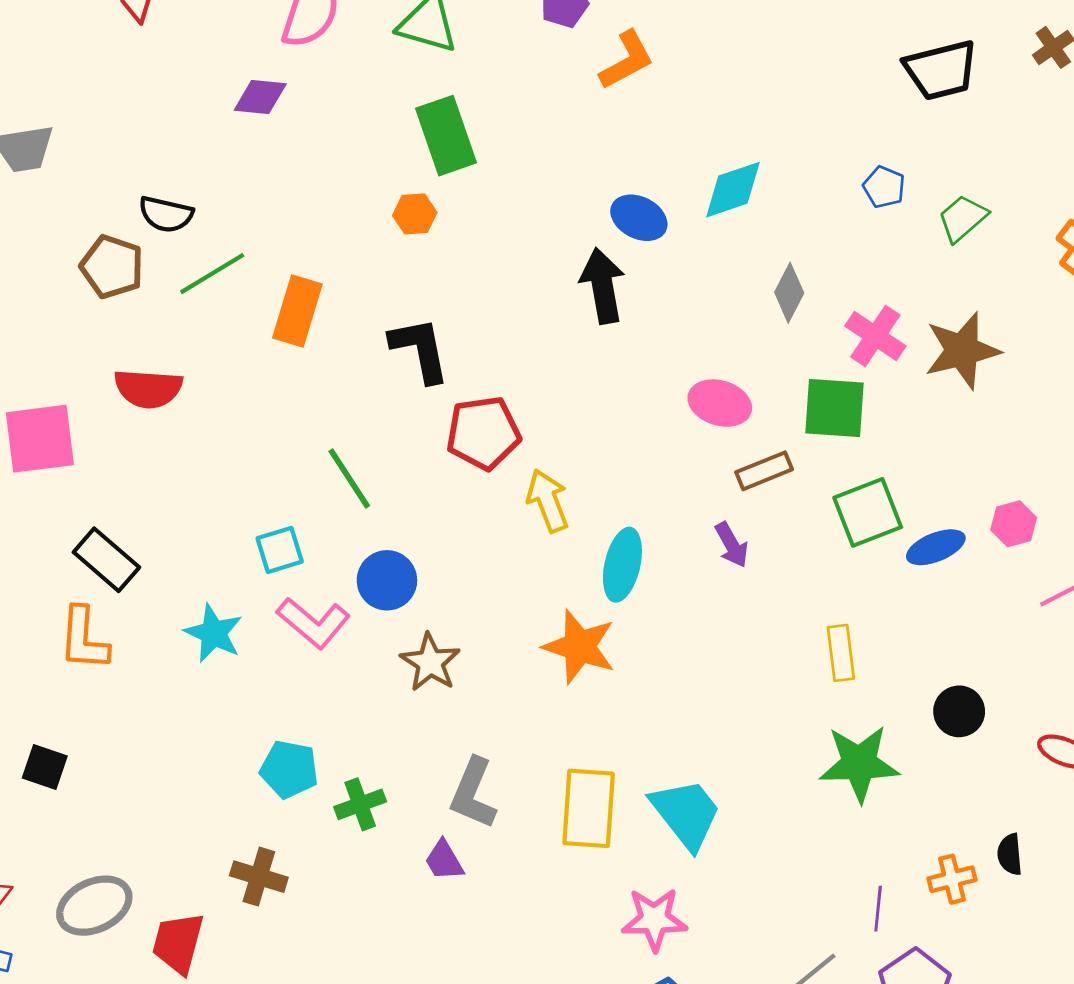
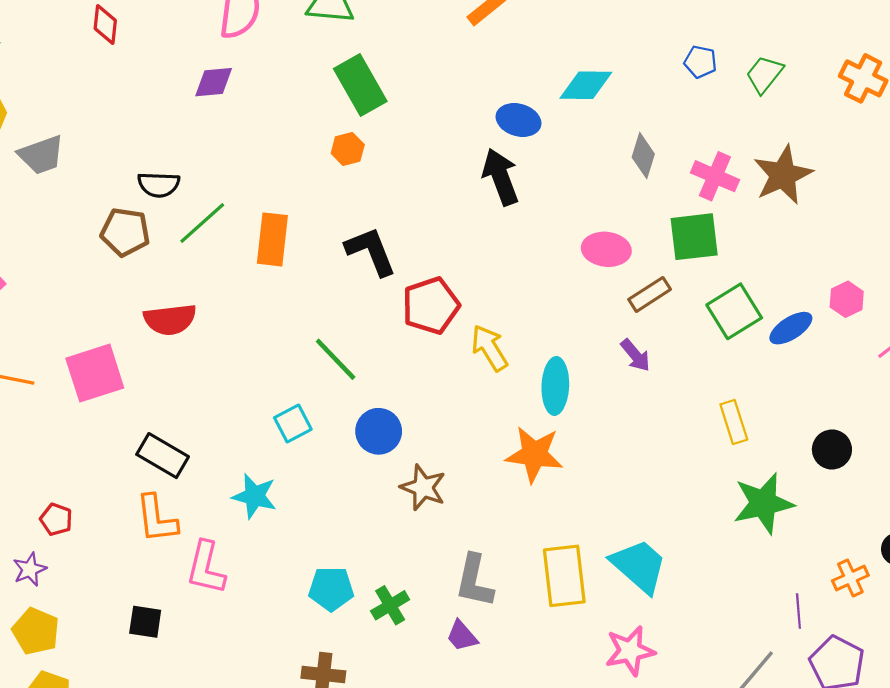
cyan diamond: (733, 190) -> (586, 85), turned 30
pink L-shape: (314, 623) -> (206, 568), moved, turned 74

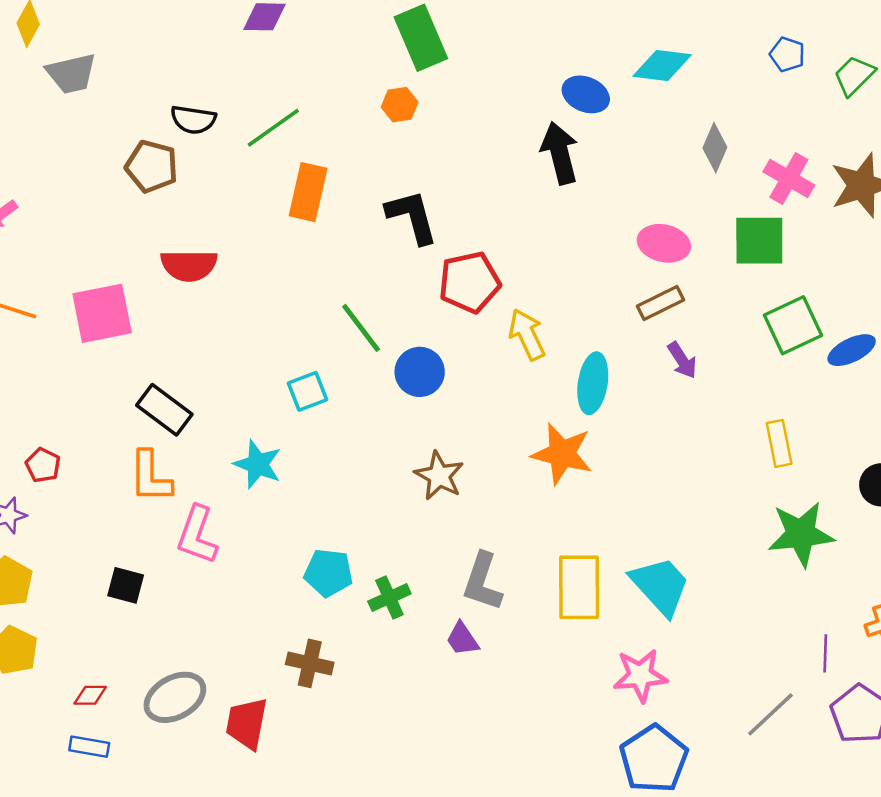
green line: (202, 223) -> (273, 128), moved
brown rectangle: (650, 294) -> (660, 303), moved
blue circle: (379, 431) -> (420, 372), moved

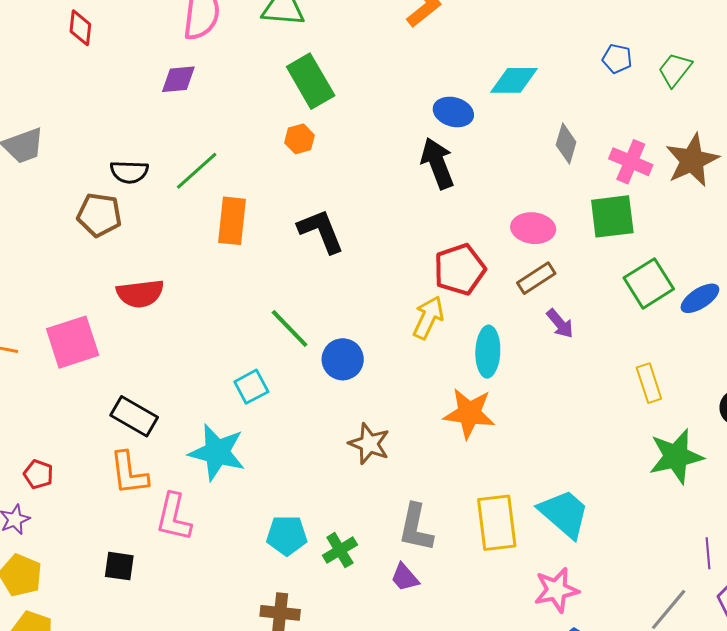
red pentagon: (469, 282) -> (460, 269), moved
yellow arrow: (527, 335) -> (428, 318), turned 57
cyan star: (258, 464) -> (217, 452), size x1.4

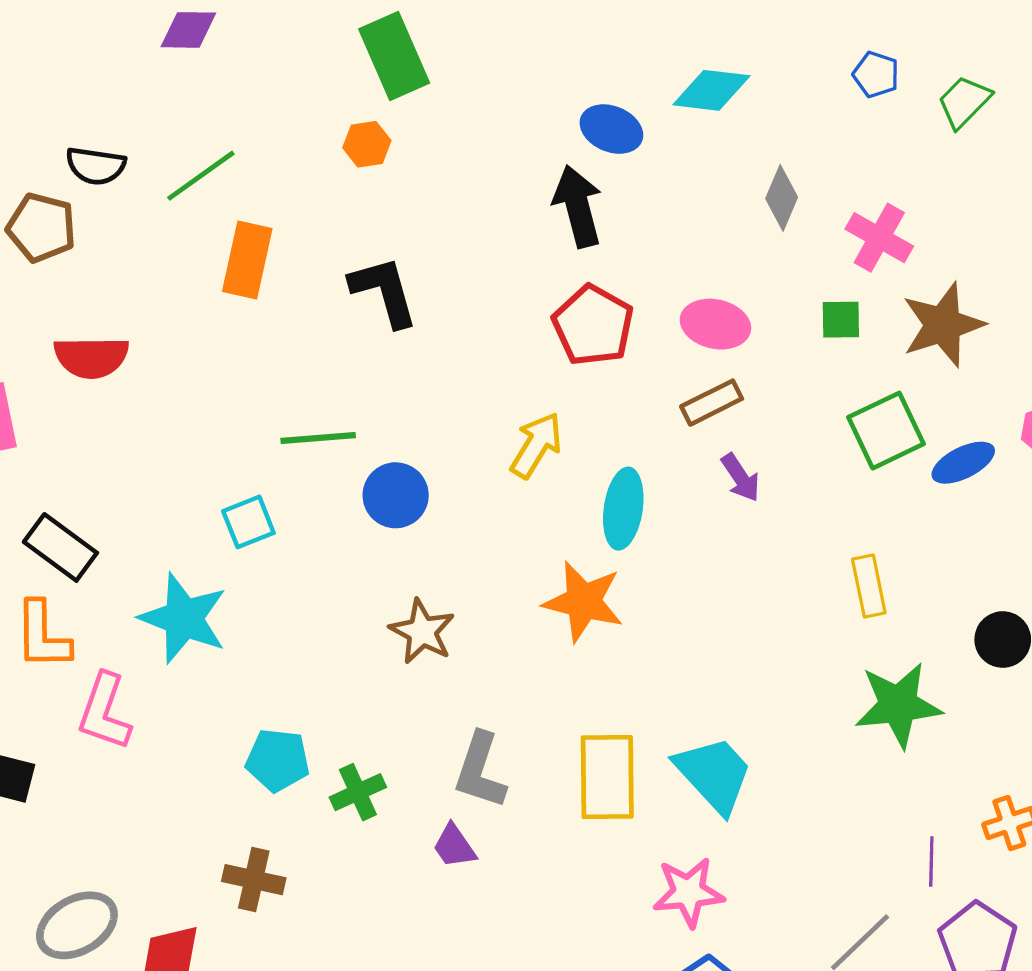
brown star: (692, 160) -> (943, 325), moved
green square: (612, 216) -> (841, 320), size x0.6
red pentagon: (460, 269) -> (593, 325), moved, turned -30
green line: (290, 329) -> (318, 438), turned -57

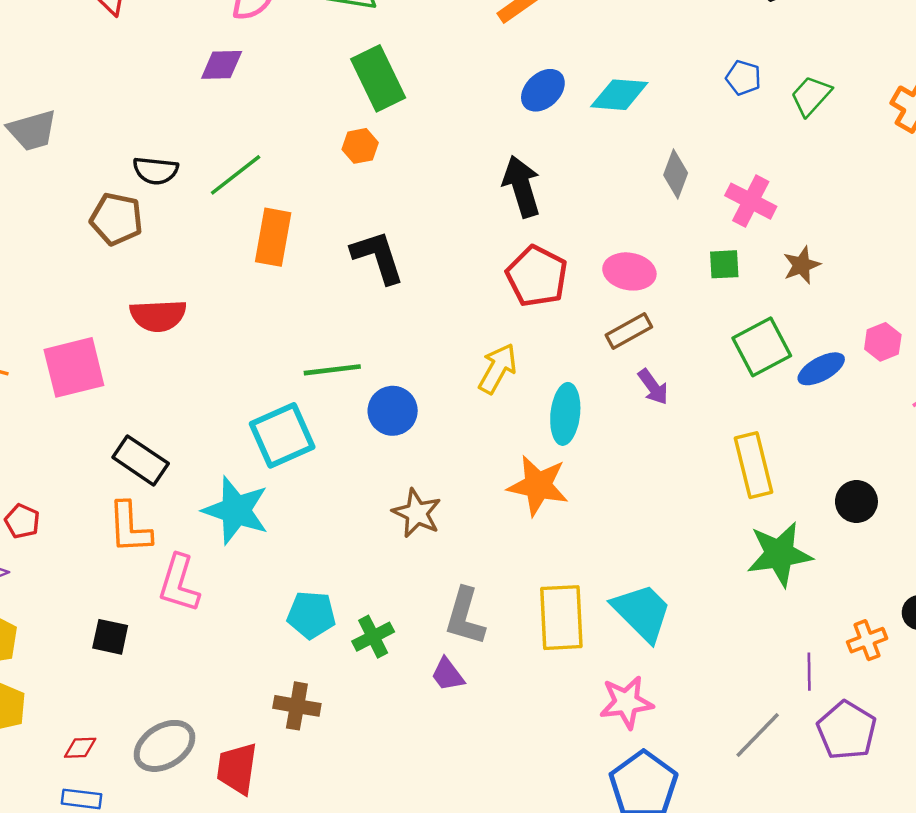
blue ellipse: (611, 129) -> (543, 90), moved, turned -63
brown star: (943, 325) -> (802, 265), size x0.6
cyan square: (248, 522) -> (282, 435), size x1.6
yellow rectangle: (869, 586) -> (753, 465), size x1.4

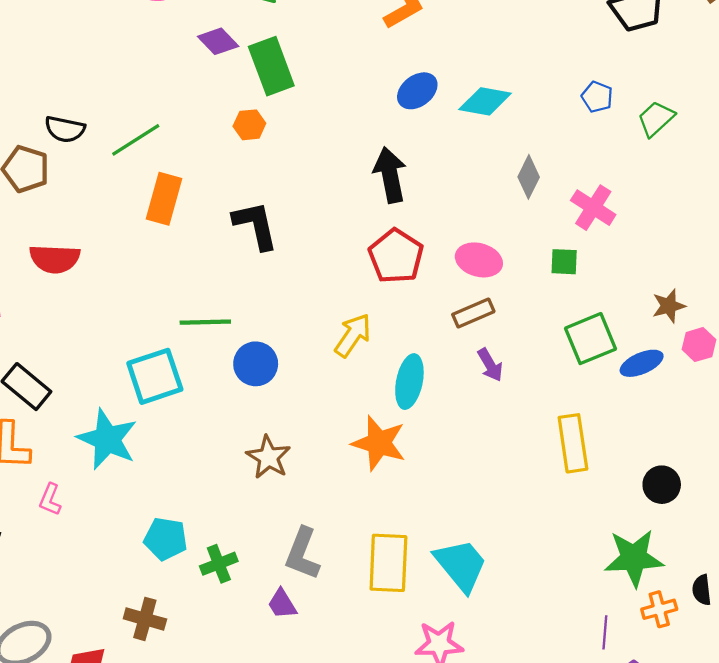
purple diamond: (222, 65) -> (218, 41), moved, turned 42
brown star: (802, 265) -> (669, 306), moved
green star: (779, 554) -> (634, 558), moved
pink L-shape: (179, 583) -> (50, 500), size x0.6

